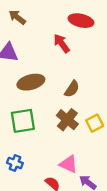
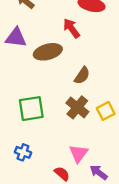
brown ellipse: (31, 82) -> (48, 52), moved
pink triangle: (68, 164) -> (79, 154), turned 42

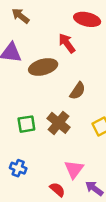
brown cross: (77, 107) -> (59, 123), moved
green square: (31, 109) -> (26, 124), size x0.7

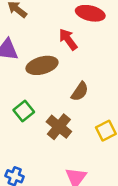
green square: (26, 124) -> (24, 111), moved, turned -30

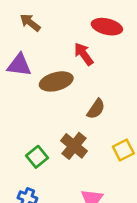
green square: (24, 111) -> (37, 157), moved

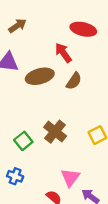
brown arrow: (30, 23) -> (17, 26), turned 108
brown semicircle: (96, 109) -> (74, 81), moved

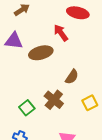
brown semicircle: (74, 81) -> (72, 77), moved

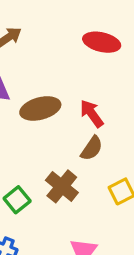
red arrow: (61, 33) -> (92, 113), moved

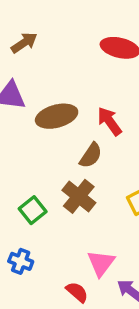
brown semicircle: (92, 148) -> (91, 155), moved

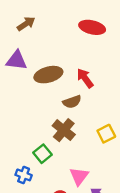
brown semicircle: (91, 155) -> (72, 102), turned 36
green square: (33, 210) -> (42, 154), moved

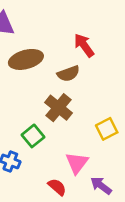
brown ellipse: (48, 75) -> (26, 59), moved
yellow square: (106, 134) -> (107, 129), moved

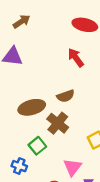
red arrow: (84, 45) -> (76, 58), moved
brown ellipse: (26, 59) -> (32, 107), moved

